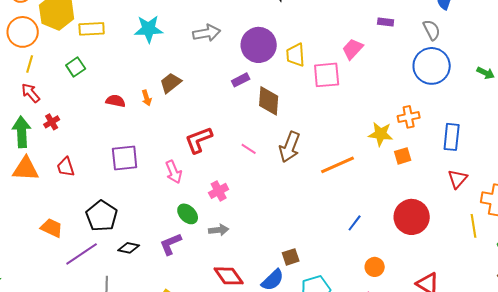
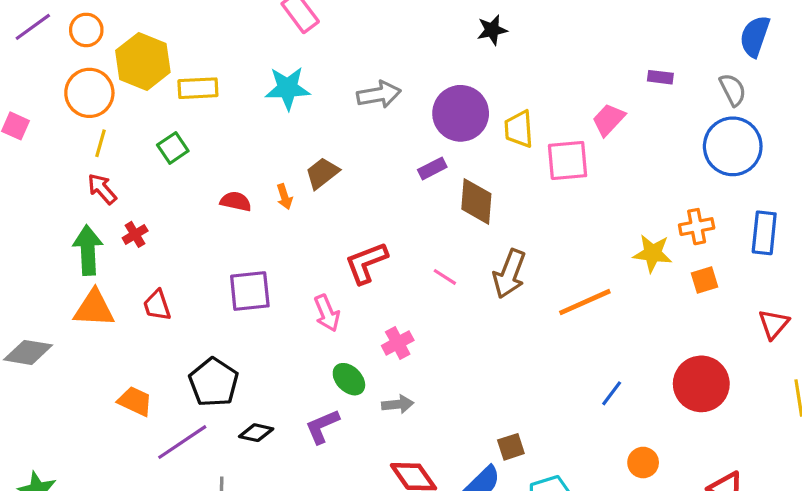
blue rectangle: (452, 137) -> (764, 233), moved
orange square: (403, 156) -> (704, 280), moved

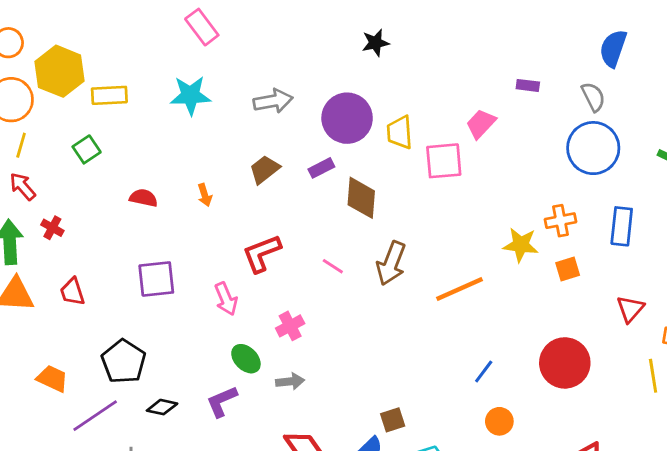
brown trapezoid: (322, 173) -> (264, 169), moved
orange arrow: (284, 197) -> (205, 195), moved
red cross: (135, 234) -> (52, 228), turned -30
orange circle: (643, 463) -> (499, 421), moved

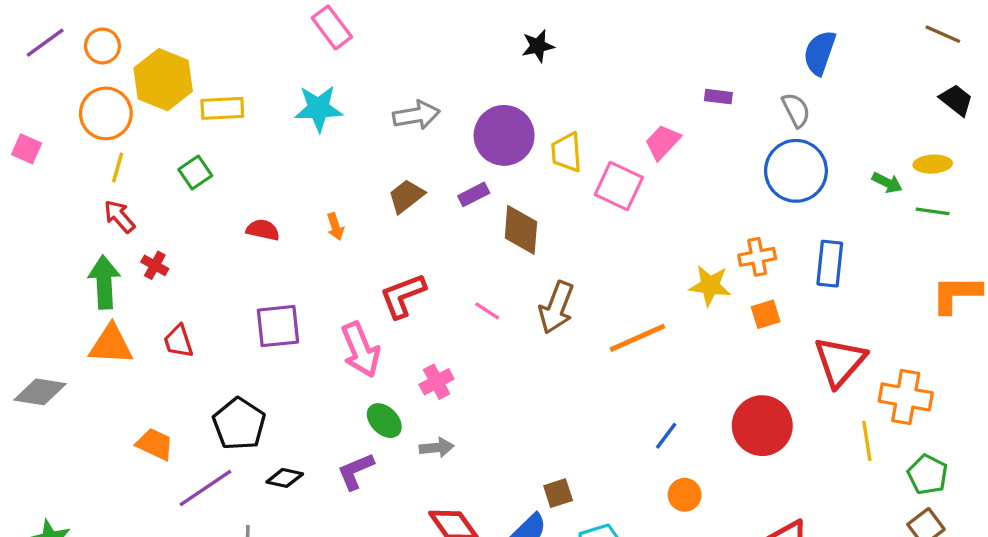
pink square: (444, 161) -> (619, 186), turned 30
pink arrow: (226, 299) -> (361, 350), size x1.4
red triangle: (630, 309) -> (840, 362), size x1.6

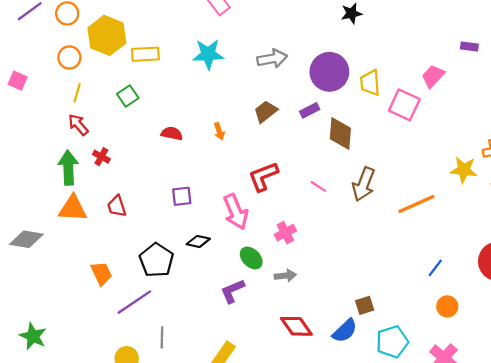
orange circle: (106, 113) -> (69, 57), size x0.7
purple square: (278, 326) -> (182, 196), size x0.7
orange trapezoid: (155, 444) -> (101, 273), turned 40
black diamond: (285, 478) -> (198, 241), moved

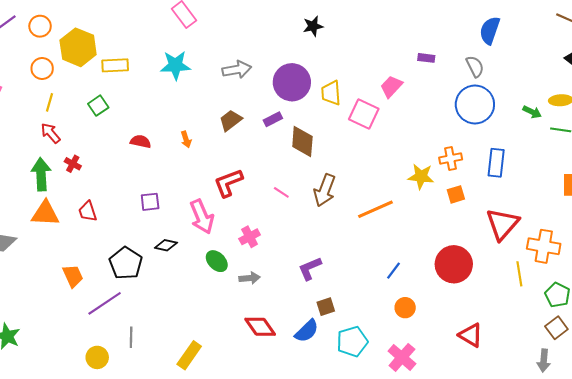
purple L-shape: (232, 291) -> (310, 269), moved

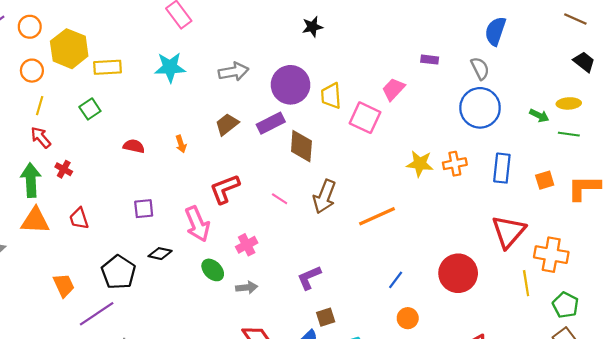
purple rectangle: (273, 119) -> (271, 123), size x1.4
yellow star: (421, 176) -> (420, 164), moved
orange square: (456, 194) -> (545, 180), moved

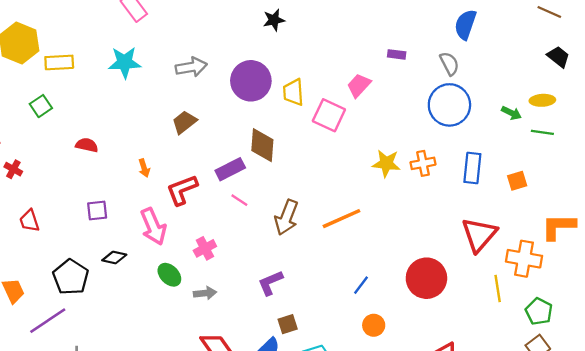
purple rectangle: (271, 123) -> (230, 169), moved
orange arrow: (181, 144) -> (144, 168), moved
orange L-shape: (584, 188) -> (558, 227), moved
brown arrow: (324, 197) -> (286, 217), moved

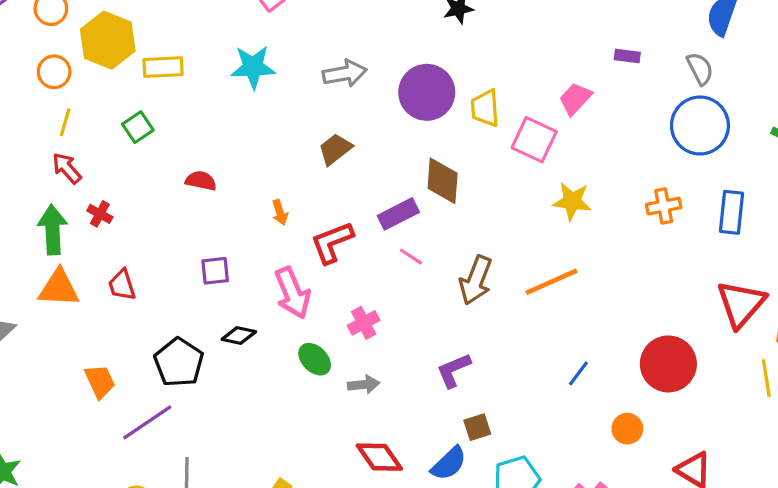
yellow star: (386, 163) -> (572, 201), moved
orange circle: (374, 325) -> (627, 429), moved

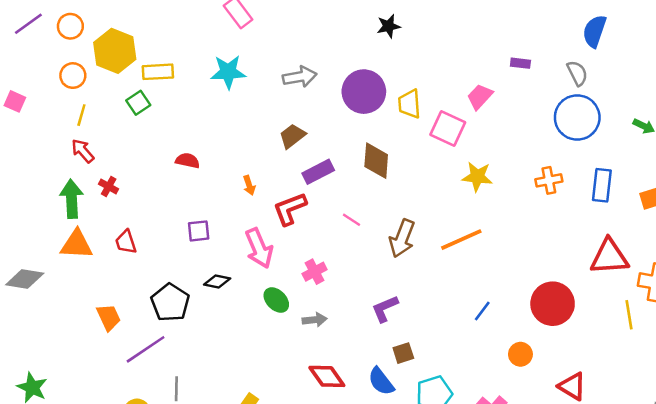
green square: (138, 127) -> (138, 103), moved
purple rectangle: (398, 214) -> (318, 172), moved
red triangle: (741, 304) -> (609, 257), turned 45
blue semicircle: (449, 463) -> (381, 381), turned 96

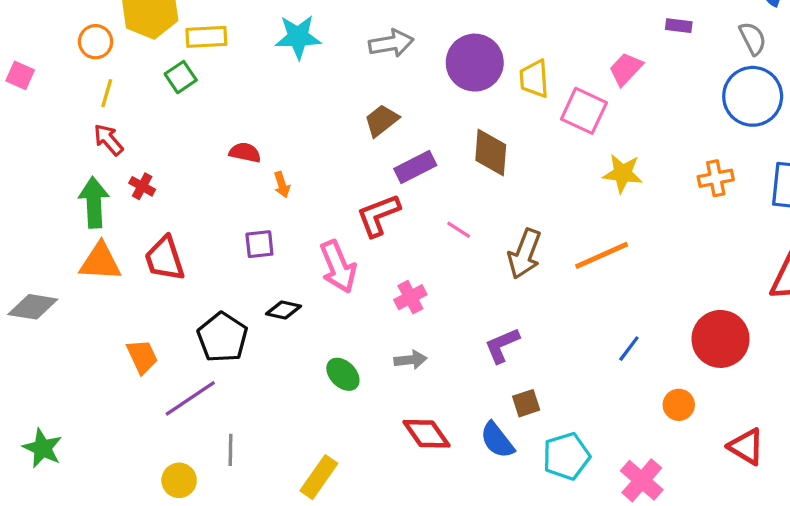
orange arrow: (249, 185) -> (282, 185), moved
red trapezoid: (126, 242) -> (165, 259), size x1.4
green ellipse: (276, 300) -> (343, 374), moved

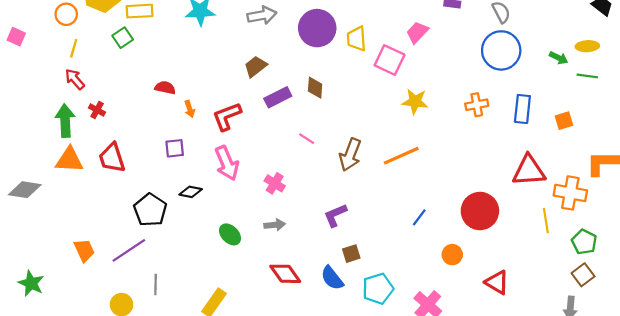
brown diamond: (491, 153) -> (315, 88), moved, size x0.7
red L-shape: (378, 215) -> (227, 116), moved
pink cross: (410, 297) -> (275, 183), turned -30
orange trapezoid: (142, 357) -> (84, 250), moved

